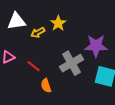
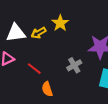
white triangle: (16, 21) -> (16, 33), moved
gray cross: (71, 63) -> (74, 65), size x0.6

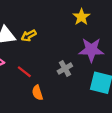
yellow star: (60, 23) -> (81, 17), moved

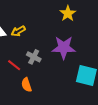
purple star: (91, 50) -> (64, 48), moved
gray cross: (65, 69) -> (34, 57), moved, turned -32

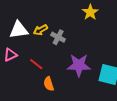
purple star: (64, 48) -> (79, 65), moved
gray cross: (34, 57) -> (58, 37), moved

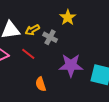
yellow star: (90, 12) -> (68, 17), moved
red line: (36, 64) -> (28, 54), moved

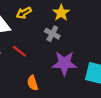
yellow arrow: (32, 30) -> (24, 13), moved
gray cross: (50, 37) -> (52, 34), moved

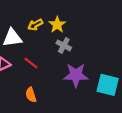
yellow star: (61, 13) -> (57, 25), moved
orange semicircle: (33, 83) -> (31, 95), moved

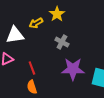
yellow star: (57, 25) -> (57, 14), moved
red line: (31, 63) -> (32, 68), moved, turned 32

